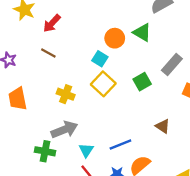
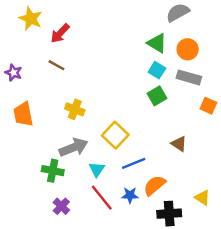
orange circle: (115, 38) -> (188, 49), moved
cyan square: (100, 59) -> (157, 70), moved
gray rectangle: (172, 64) -> (189, 77), turned 65
yellow square: (103, 84) -> (115, 135), moved

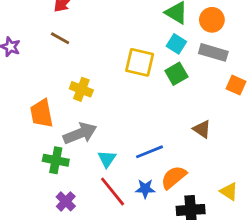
orange trapezoid: (23, 114) -> (42, 113), moved
yellow square: (115, 135) -> (140, 62), moved, turned -30

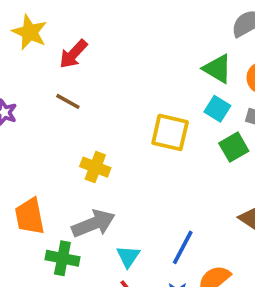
green square: (176, 74) -> (234, 147), moved
orange trapezoid: (42, 113) -> (30, 216), moved
blue line: (149, 152) -> (183, 247), turned -40

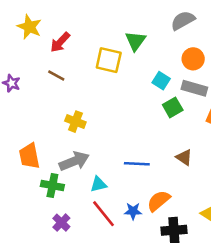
green triangle: (217, 69) -> (136, 41), moved, turned 35
yellow square: (170, 132) -> (109, 60), moved
blue line: (183, 247) -> (137, 164), moved, turned 65
cyan triangle: (128, 256) -> (98, 184), turned 42

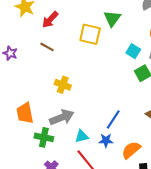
blue line: (137, 164) -> (113, 119), turned -60
blue star: (133, 211) -> (106, 140), moved

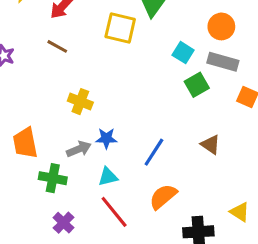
gray arrow: (62, 117) -> (79, 149), size x0.7
blue star: (106, 140) -> (106, 138), moved
orange semicircle: (131, 150) -> (163, 197), moved

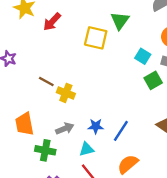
brown line: (57, 46) -> (46, 81), moved
blue star: (106, 138) -> (96, 126), moved

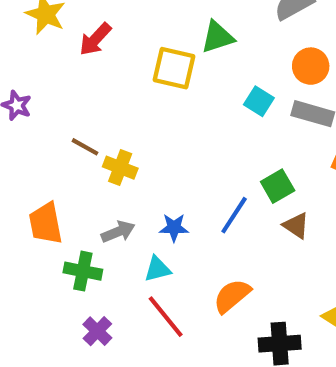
green triangle: (120, 21) -> (217, 37), turned 36
green square: (153, 80) -> (278, 186), moved
blue line: (121, 131) -> (234, 215), moved

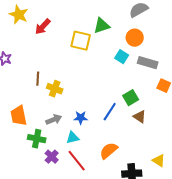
orange circle: (311, 66) -> (135, 38), moved
brown line: (85, 147) -> (38, 79), turned 64
purple cross: (97, 331) -> (52, 157), moved

